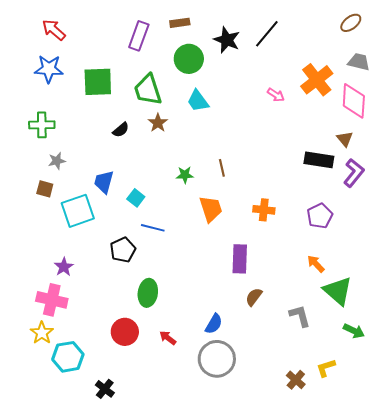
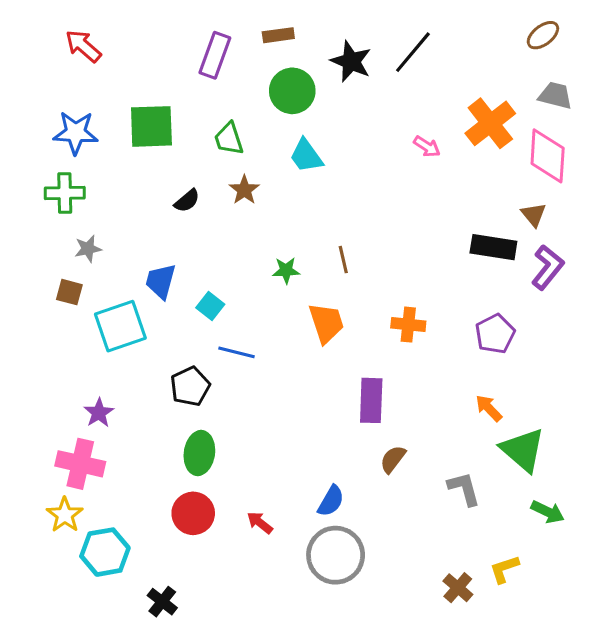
blue star: (49, 69) -> (76, 133), moved
green trapezoid: (148, 90) -> (229, 139), size x0.7
green ellipse: (148, 293) -> (199, 453), moved

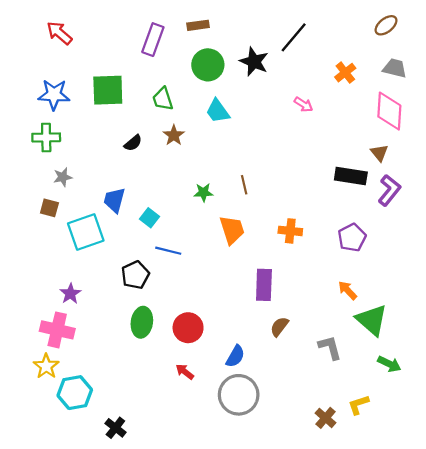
black star: (351, 61) -> (254, 62), moved
orange cross: (490, 123) -> (345, 73), moved, size x0.6
red circle: (193, 513) -> (188, 328), moved

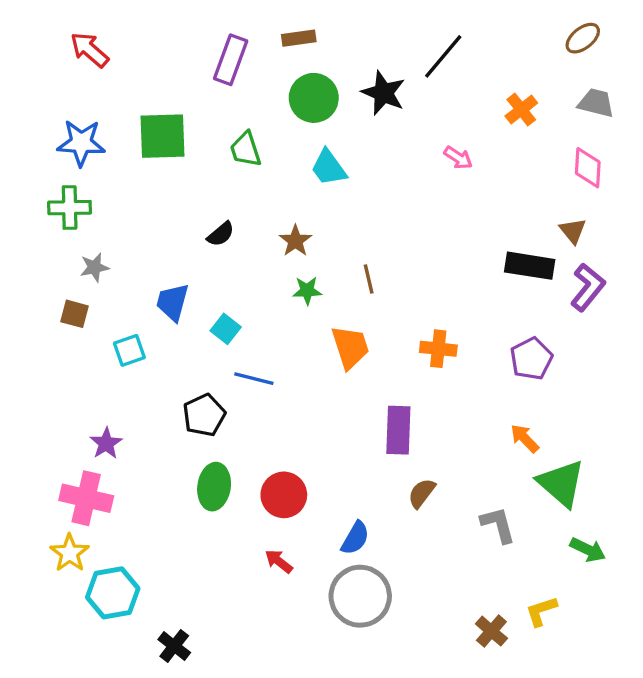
pink diamond: (389, 111) -> (588, 168), size x0.7
brown star: (174, 135) -> (295, 241), moved
black semicircle: (133, 143) -> (221, 234), moved
cyan square: (86, 232) -> (129, 350), size x0.6

